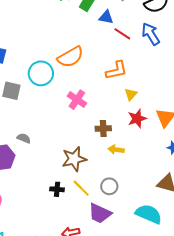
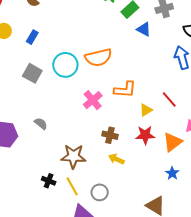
red line: (122, 34) -> (169, 99), moved
orange L-shape: (116, 70) -> (125, 90), moved
gray semicircle: (24, 138) -> (41, 124), moved

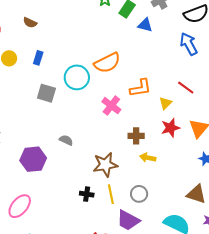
yellow line: (72, 186) -> (111, 194), turned 30

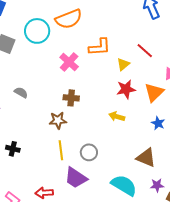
brown cross: (136, 136) -> (71, 98), moved
yellow arrow: (148, 158) -> (117, 117), moved
brown star: (105, 165) -> (58, 120), size x0.7
black cross: (87, 194) -> (13, 149), moved

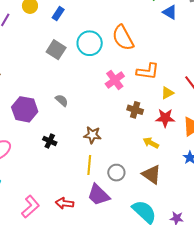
orange semicircle: (69, 19) -> (123, 38), turned 72
brown cross: (71, 98) -> (135, 110), moved
black cross: (13, 149) -> (50, 141), moved
brown triangle: (146, 158) -> (152, 174), moved

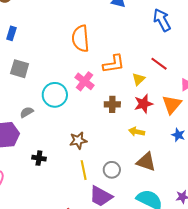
orange semicircle: (123, 38) -> (81, 39), turned 40
cyan circle: (90, 43) -> (55, 95), moved
gray semicircle: (62, 100) -> (27, 112), moved, turned -56

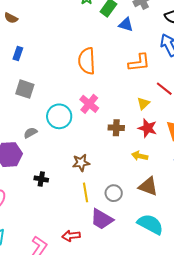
orange L-shape: (114, 64) -> (139, 63), moved
red star: (143, 104) -> (147, 128), turned 30

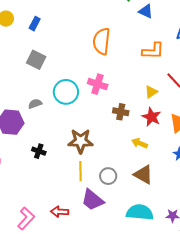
pink cross: (89, 104) -> (98, 84), turned -30
brown star: (81, 163) -> (81, 141), size x1.4
cyan semicircle: (150, 224) -> (140, 212), turned -32

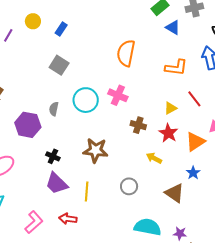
gray semicircle: (35, 104) -> (54, 109), turned -64
yellow line: (80, 171) -> (87, 191), moved
brown triangle: (143, 175) -> (175, 193), moved
gray circle: (108, 176) -> (129, 186), moved
purple trapezoid: (92, 200) -> (57, 183), moved

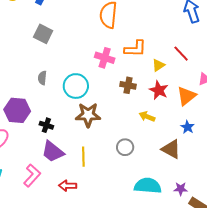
orange L-shape: (176, 68) -> (135, 49), moved
cyan circle: (86, 100) -> (76, 86), moved
purple hexagon: (28, 125) -> (17, 110), moved
pink L-shape: (34, 222) -> (32, 175), moved

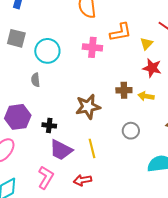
gray square: (43, 34) -> (16, 38), moved
brown cross: (128, 85) -> (124, 90), moved
cyan circle: (76, 86) -> (47, 51), moved

